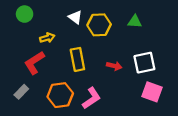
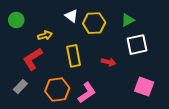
green circle: (25, 14) -> (16, 20), moved
green triangle: (135, 22) -> (128, 20), turned -32
white square: (144, 63) -> (137, 45), moved

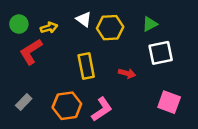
yellow arrow: (45, 35) -> (49, 28), moved
red L-shape: (33, 59) -> (31, 52), moved

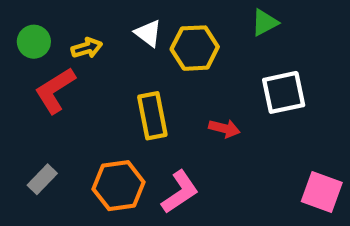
green triangle: (150, 24) -> (265, 23), moved
pink square: (169, 102) -> (322, 192), moved

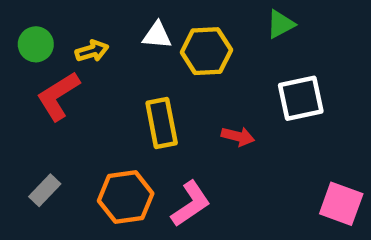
white triangle: (148, 33) -> (157, 35), turned -32

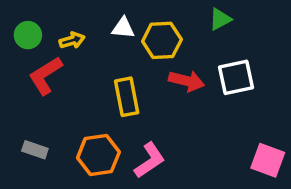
red arrow: (238, 136) -> (187, 81), moved, size x1.4
gray rectangle: (45, 190) -> (35, 150), turned 65

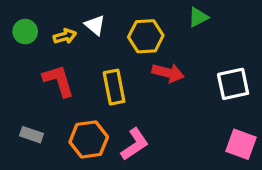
white triangle: (123, 28) -> (95, 25), moved, turned 35
red L-shape: (46, 76) -> (58, 81), moved, turned 105
white square: (236, 77) -> (233, 84), moved

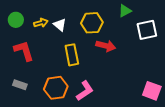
white triangle: (95, 25) -> (60, 25), moved
red L-shape: (58, 81) -> (24, 51), moved
white square: (233, 84) -> (147, 30), moved

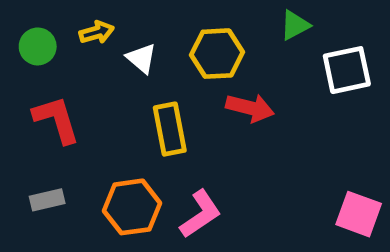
yellow arrow: (41, 23) -> (97, 32), moved
gray rectangle: (20, 85) -> (47, 200), turned -32

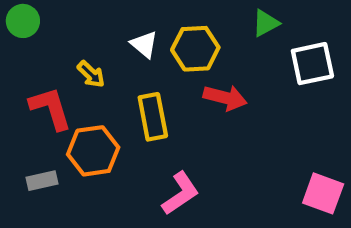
yellow arrow: (97, 32) -> (91, 74), moved, turned 60
green circle: (38, 46) -> (23, 21), moved
white triangle: (141, 58) -> (144, 44), moved
orange hexagon: (132, 207) -> (93, 151), moved

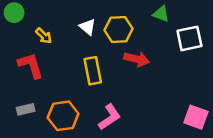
green triangle: (266, 23) -> (161, 14), turned 48
yellow arrow: (91, 74) -> (44, 36), moved
orange hexagon: (93, 151) -> (63, 116), moved

